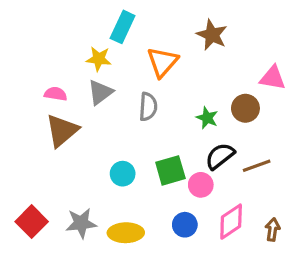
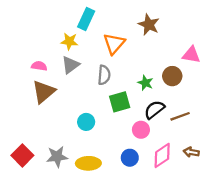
green square: (170, 170) -> (120, 102), moved
brown arrow: (273, 230) -> (191, 152), moved, turned -88

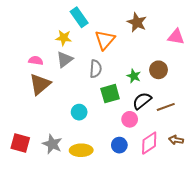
cyan rectangle: (86, 19) -> (79, 17), turned -60
pink triangle: (191, 55) -> (176, 37), moved
red square: (22, 155) -> (20, 143), turned -30
gray star: (57, 157) -> (52, 144), turned 30

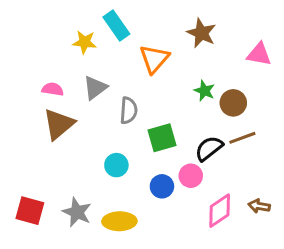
yellow star: (64, 38) -> (85, 42), moved
gray semicircle: (96, 69) -> (129, 110), moved
green star: (134, 76) -> (204, 91), moved
brown line: (166, 107) -> (242, 138), moved
blue circle: (119, 145) -> (162, 186), moved

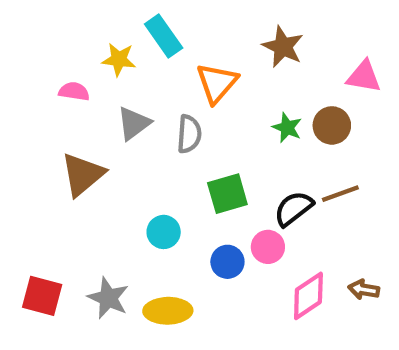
pink semicircle: (53, 89) -> (74, 91), moved
brown circle: (233, 103) -> (332, 125), moved
gray semicircle: (129, 110) -> (189, 134), moved

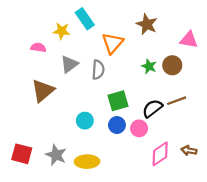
blue circle: (227, 262) -> (117, 125), moved

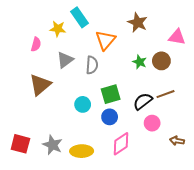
pink semicircle: (38, 48) -> (36, 44), turned 96
cyan circle: (85, 121) -> (83, 104), moved
pink circle: (139, 128) -> (152, 123), moved
pink diamond: (160, 154) -> (121, 144), moved

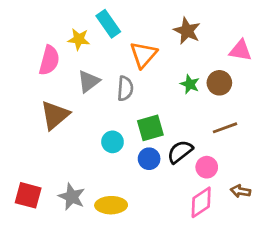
pink semicircle: (36, 44) -> (49, 60), size x1.5
black semicircle: (143, 101) -> (180, 152), moved
pink diamond: (121, 144) -> (201, 202), moved

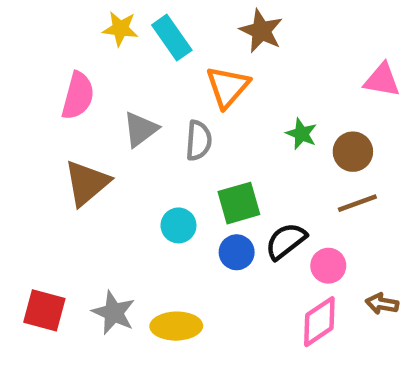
brown star: (187, 31) -> (261, 31), moved
yellow star: (79, 39) -> (120, 29), moved
brown circle: (219, 83) -> (353, 152), moved

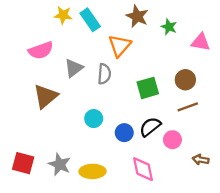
pink semicircle: (78, 96) -> (41, 50), turned 55
green star: (301, 134) -> (169, 27), moved
green square: (239, 203) -> (148, 88), moved
pink diamond: (319, 322) -> (143, 169), moved, turned -68

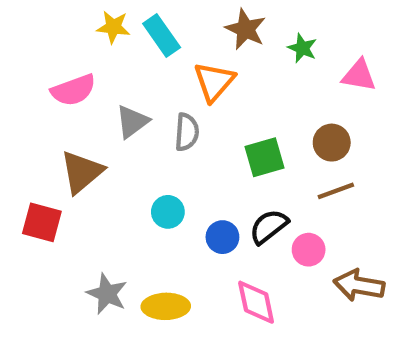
brown arrow: (201, 160) -> (359, 285), size x1.6
red square: (23, 163) -> (42, 222), moved

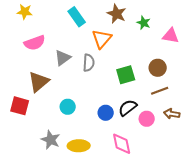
yellow star: (113, 27) -> (25, 12), moved
cyan circle: (168, 212) -> (68, 107), moved
brown arrow: (359, 285) -> (172, 114), moved, size x0.7

